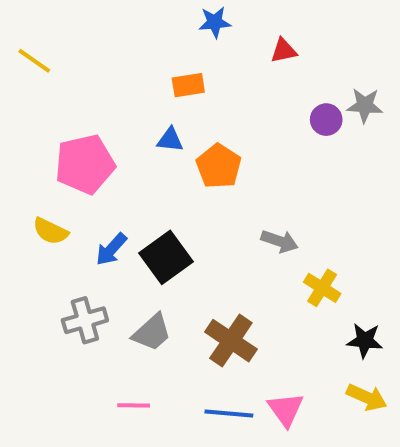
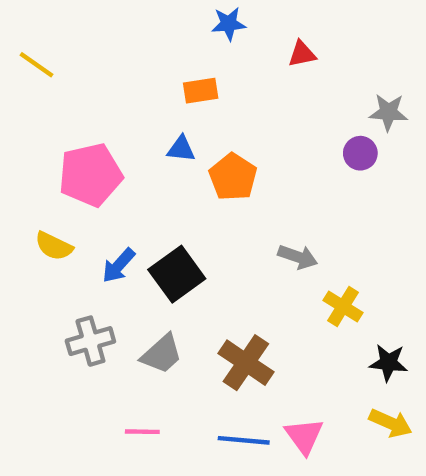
purple circle: (326, 120) -> (360, 153), moved

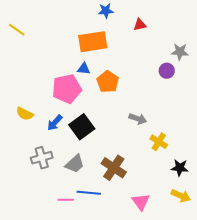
orange rectangle: (201, 91) -> (93, 42), size x1.8
pink pentagon: (90, 175) -> (67, 89), moved
blue line: (244, 440) -> (89, 193), moved

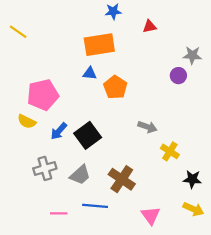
pink pentagon: (67, 89) -> (43, 95), moved
pink line: (66, 200) -> (59, 213), moved

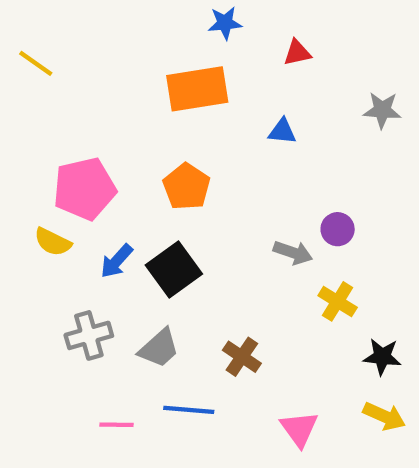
blue triangle: (90, 73) -> (282, 131), moved
purple circle: (178, 76) -> (338, 229), moved
orange pentagon: (115, 87) -> (187, 187), moved
brown cross: (122, 179) -> (242, 357), size x0.7

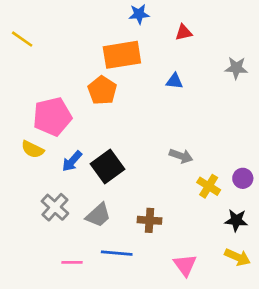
orange pentagon: (187, 187) -> (102, 90), moved
purple circle: (338, 229) -> (243, 178), moved
gray cross: (89, 335) -> (55, 207), turned -32
brown cross: (242, 357) -> (150, 220), turned -30

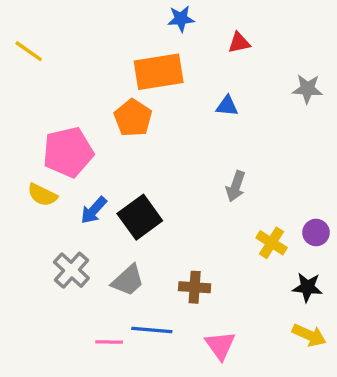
gray arrow: (181, 156) -> (236, 186), moved, turned 90
pink line: (72, 262) -> (109, 342), moved
pink triangle: (185, 265) -> (220, 345), moved

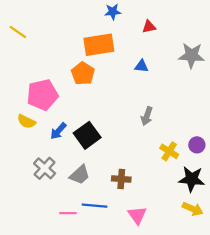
gray star: (307, 89) -> (192, 55), size x1.4
black star: (307, 287) -> (192, 179), size x1.4

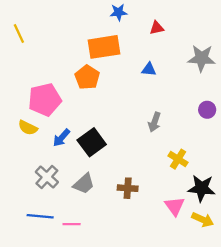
yellow line: (18, 32) -> (19, 34), turned 30
purple circle: (197, 145) -> (207, 110), moved
blue line: (95, 206) -> (40, 216), moved
pink triangle: (137, 215) -> (175, 206), moved

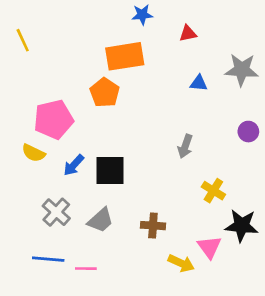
blue triangle: (149, 69) -> (199, 83), moved
black square: (92, 142) -> (110, 170), turned 36
yellow arrow: (203, 220) -> (181, 263), moved

